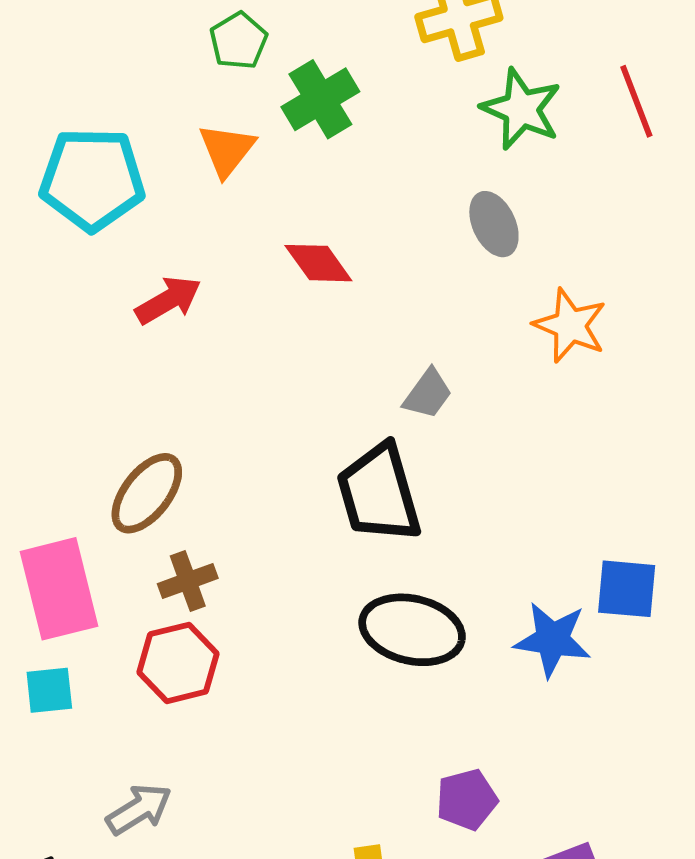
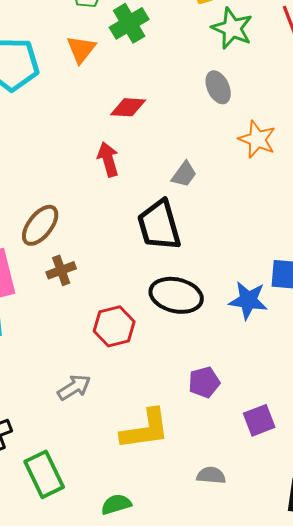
red diamond: (318, 263) -> (128, 107), turned -51
red arrow: (168, 300) -> (108, 159), moved, turned -76
red hexagon: (178, 663) -> (114, 326), moved
gray arrow: (139, 809) -> (74, 387), moved

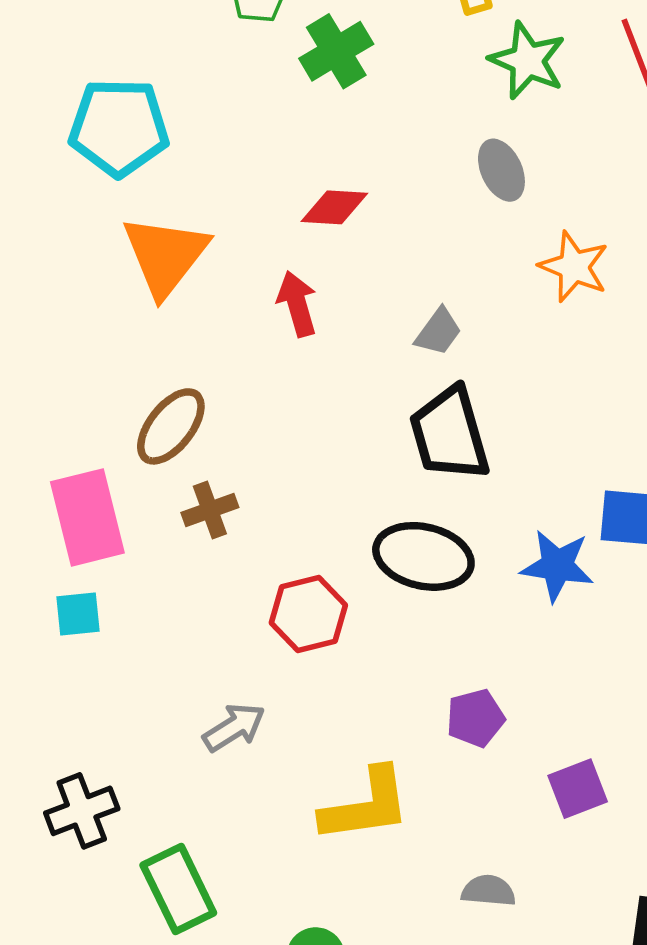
orange triangle: (81, 49) -> (165, 256), moved, size x1.6
black trapezoid: (159, 225) -> (449, 434), moved

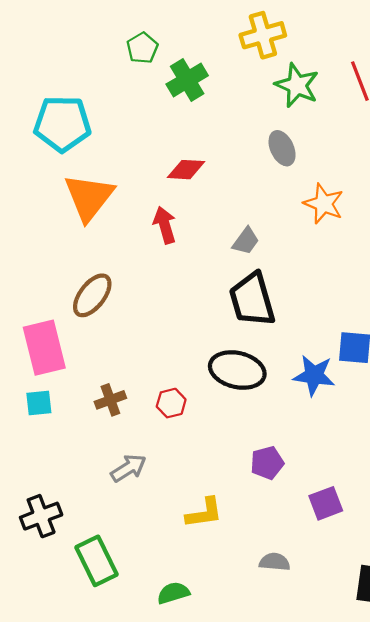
brown cross: (210, 510) -> (110, 400), moved
red hexagon: (308, 614) -> (171, 403), size x0.7
yellow L-shape: (366, 805) -> (204, 513), size x0.7

